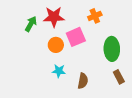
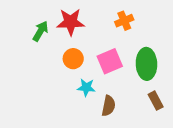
pink square: (76, 37) -> (110, 61), moved
cyan star: (59, 71) -> (86, 87), moved

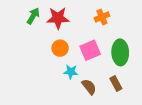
green arrow: (40, 31) -> (33, 16), moved
brown rectangle: (156, 101) -> (116, 84), moved
brown semicircle: (109, 106) -> (89, 87), turned -49

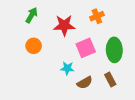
red star: (58, 18) -> (64, 25), moved
orange circle: (60, 48) -> (34, 46), moved
brown semicircle: (89, 87) -> (85, 83), turned 98

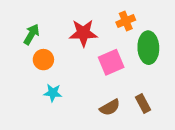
green arrow: (32, 15) -> (31, 34), moved
green ellipse: (114, 50) -> (148, 48), moved
cyan star: (67, 68) -> (53, 93), moved

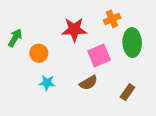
green arrow: (31, 34) -> (15, 38), moved
brown rectangle: (143, 103) -> (127, 92), turned 63
brown semicircle: (110, 107) -> (88, 83), moved

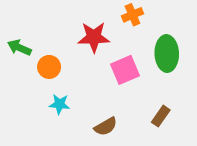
orange cross: (112, 19) -> (132, 15), moved
green arrow: (15, 38) -> (19, 48), turned -96
brown semicircle: (88, 83) -> (106, 126), moved

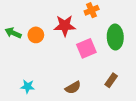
orange circle: (49, 67) -> (36, 35), moved
cyan star: (60, 104) -> (28, 87), moved

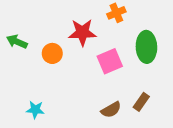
orange circle: (36, 35) -> (52, 53), moved
brown semicircle: (73, 88) -> (111, 110), moved

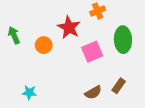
red star: (82, 32) -> (69, 27), turned 30
green arrow: (17, 42) -> (14, 35), turned 42

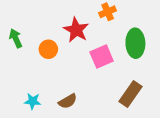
brown rectangle: (119, 86) -> (131, 94), size x1.5
brown semicircle: (93, 92) -> (68, 101), moved

